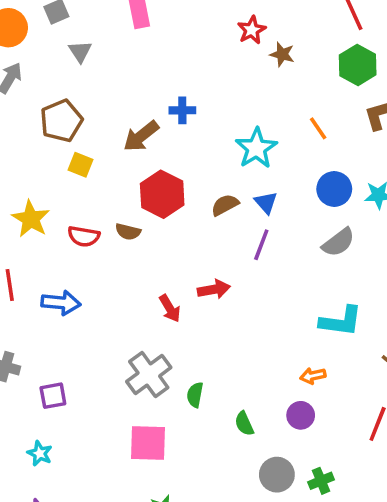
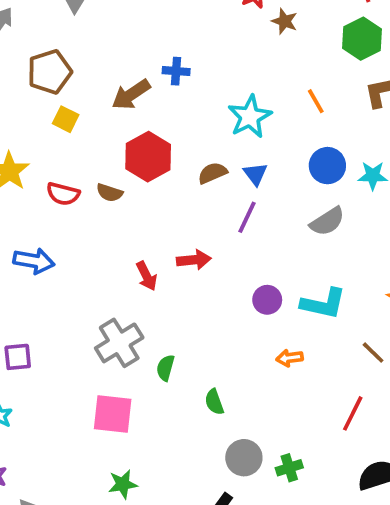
purple circle: (301, 415) -> (267, 300), moved

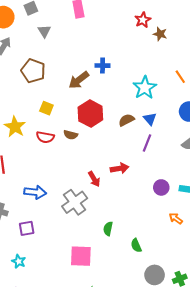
brown pentagon: (50, 72) -> (33, 71), turned -30
yellow square: (66, 119) -> (46, 108), moved
blue arrow: (34, 261) -> (35, 192), moved
gray cross: (119, 343) -> (75, 202), moved
orange arrow: (290, 358) -> (176, 218), turned 48

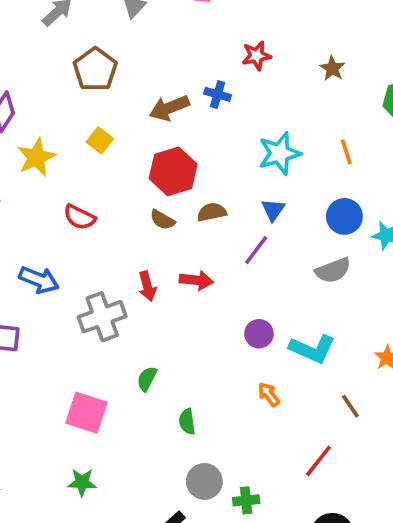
red star: (143, 20) -> (256, 56), moved
brown semicircle: (126, 120) -> (212, 212), moved
brown semicircle: (71, 135) -> (162, 220), moved
red semicircle: (45, 137) -> (79, 217), moved

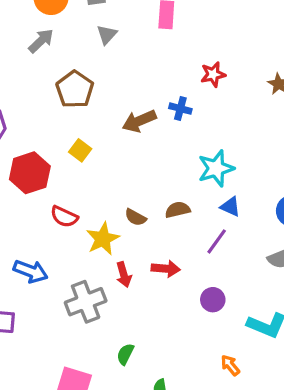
cyan star: (279, 153) -> (216, 168), moved
yellow star: (36, 157) -> (103, 239), moved
red hexagon: (173, 171) -> (30, 173), moved
blue triangle: (273, 210) -> (230, 207), turned -40
purple circle: (259, 334) -> (213, 300), moved

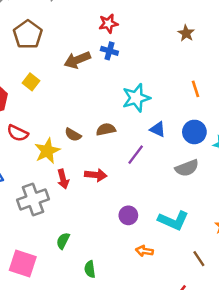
red star: (213, 74) -> (108, 24), moved
blue triangle: (230, 207) -> (158, 129), moved
purple circle: (213, 300) -> (128, 215), moved
orange arrow: (230, 365) -> (144, 251), turned -42

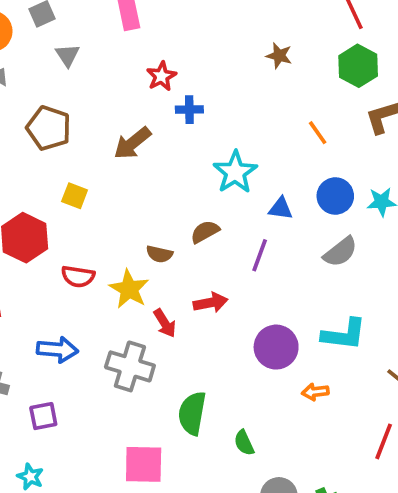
blue cross: (109, 51) -> (189, 110), moved
gray cross: (33, 199) -> (130, 366), turned -36
purple circle: (128, 215) -> (276, 347), size x1.5
green semicircle: (63, 241) -> (192, 413), size x1.6

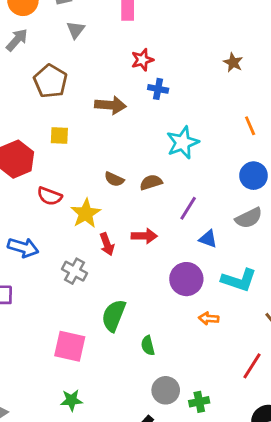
brown arrow: (132, 143) -> (110, 105), turned -148
yellow square: (75, 196) -> (59, 136), turned -30
blue triangle: (281, 208) -> (208, 239), moved
brown semicircle: (159, 254) -> (114, 179), moved
gray cross: (130, 366) -> (75, 271), size x0.7

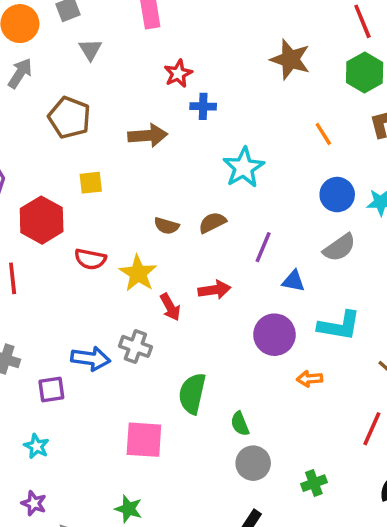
brown star: (233, 62) -> (290, 59), size x1.6
blue arrow: (23, 248) -> (91, 359), moved
gray circle: (166, 390) -> (253, 463), moved
green star: (71, 400) -> (129, 509), moved, turned 30

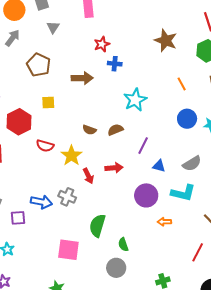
gray semicircle: (339, 248) -> (192, 164), moved
gray circle: (253, 463) -> (116, 268), moved

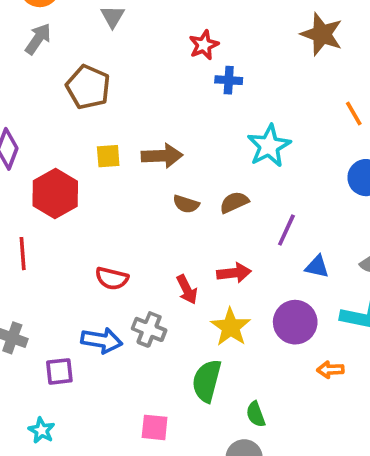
brown arrow: (82, 78) -> (162, 156), moved
red semicircle: (45, 146) -> (112, 278), moved
yellow star: (71, 156) -> (231, 327), moved
pink square: (68, 250) -> (155, 427), size x0.7

